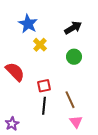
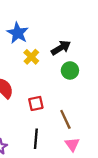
black arrow: (73, 28) -> (61, 48), moved
black line: (44, 106) -> (36, 139), moved

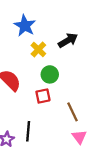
green circle: (70, 70) -> (50, 74), moved
black line: (36, 139) -> (28, 131), moved

